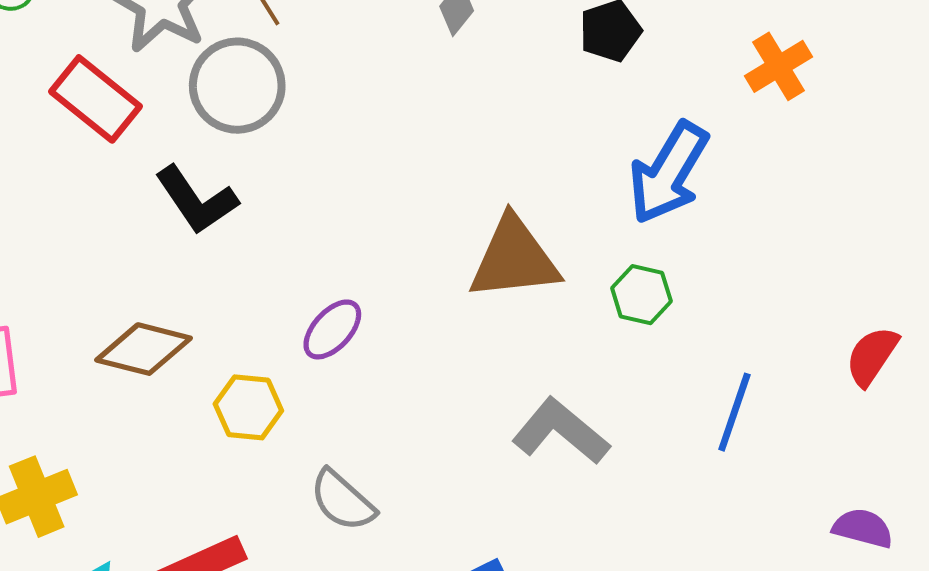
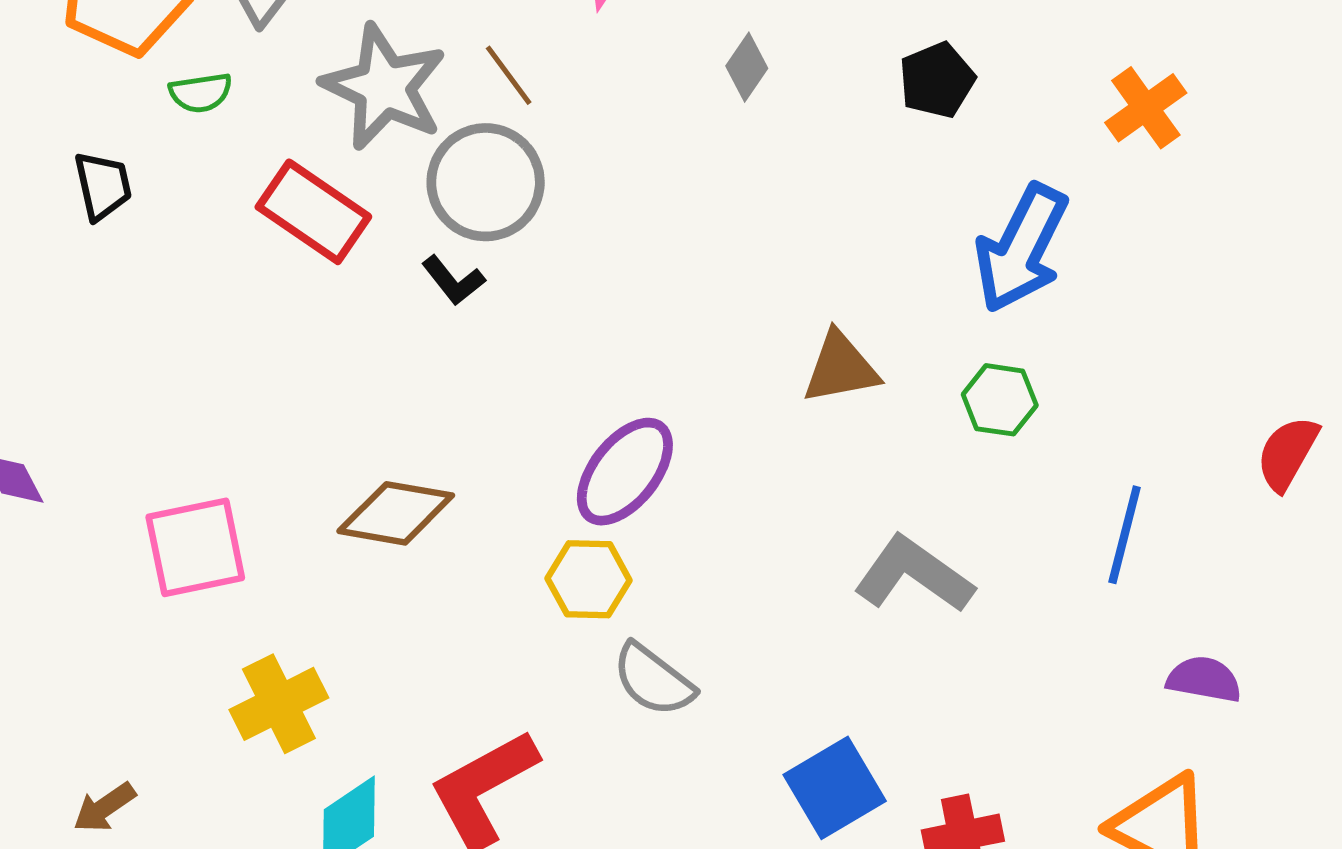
black L-shape: (196, 200) -> (453, 280), moved, size x0.6
brown triangle: (514, 259) -> (841, 368), size x0.7
purple ellipse: (332, 329) -> (625, 472), size x1.4
yellow hexagon: (248, 407) -> (589, 579), moved
purple semicircle: (863, 528) -> (1204, 679), moved

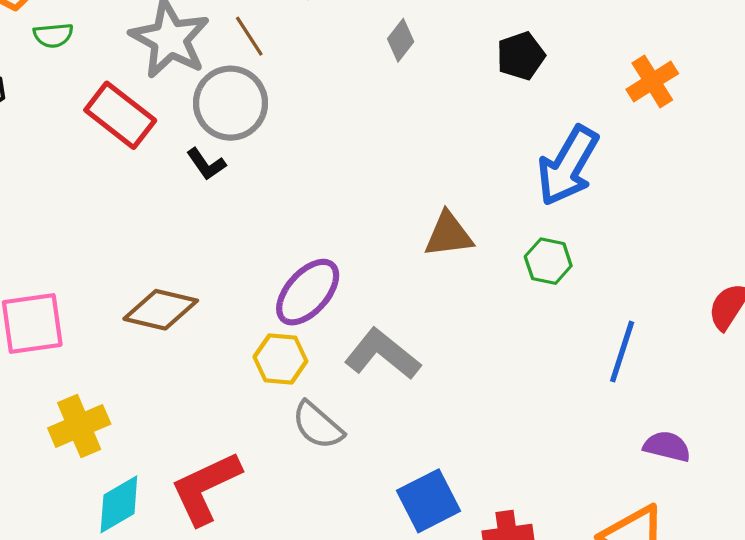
gray L-shape: (914, 575) -> (382, 354), moved

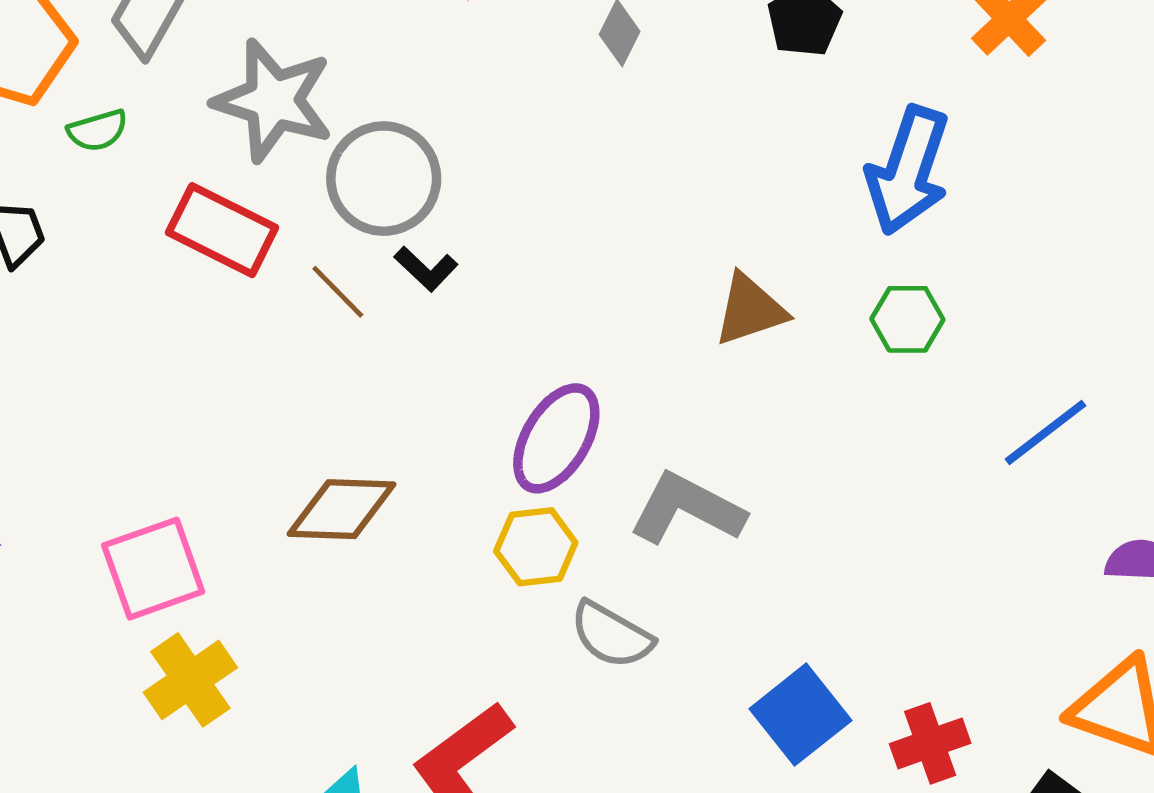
brown line: (249, 36) -> (338, 292), moved
black L-shape: (206, 164) -> (426, 269), moved
blue line: (622, 352) -> (1046, 432), turned 46
yellow cross: (79, 426) -> (190, 680), moved

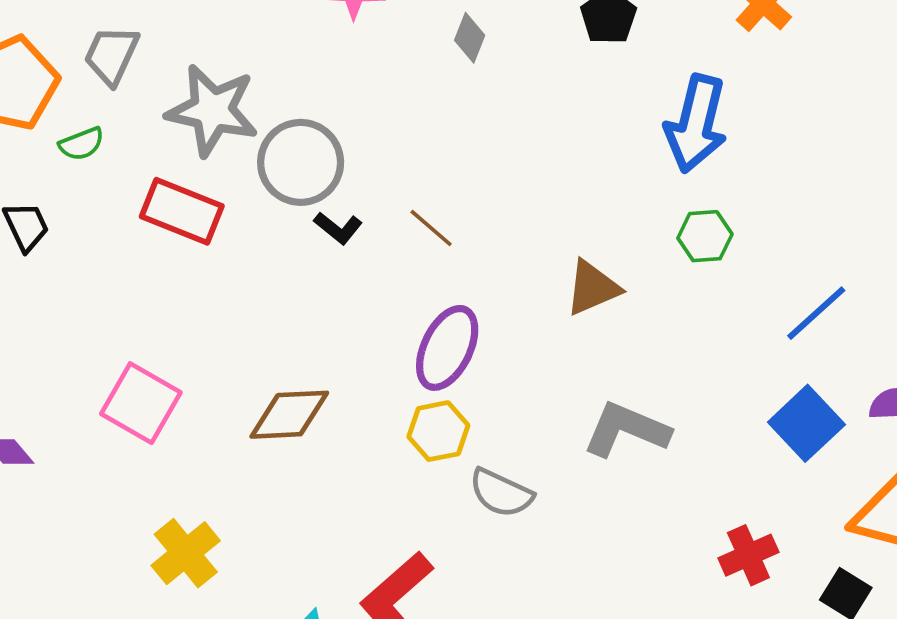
brown line: (338, 292) -> (431, 228), moved
brown triangle: (750, 310) -> (593, 288), moved
gray L-shape: (687, 509) -> (626, 430), moved
pink square: (153, 569) -> (141, 403), moved, turned -36
blue square: (800, 715) -> (806, 423), moved

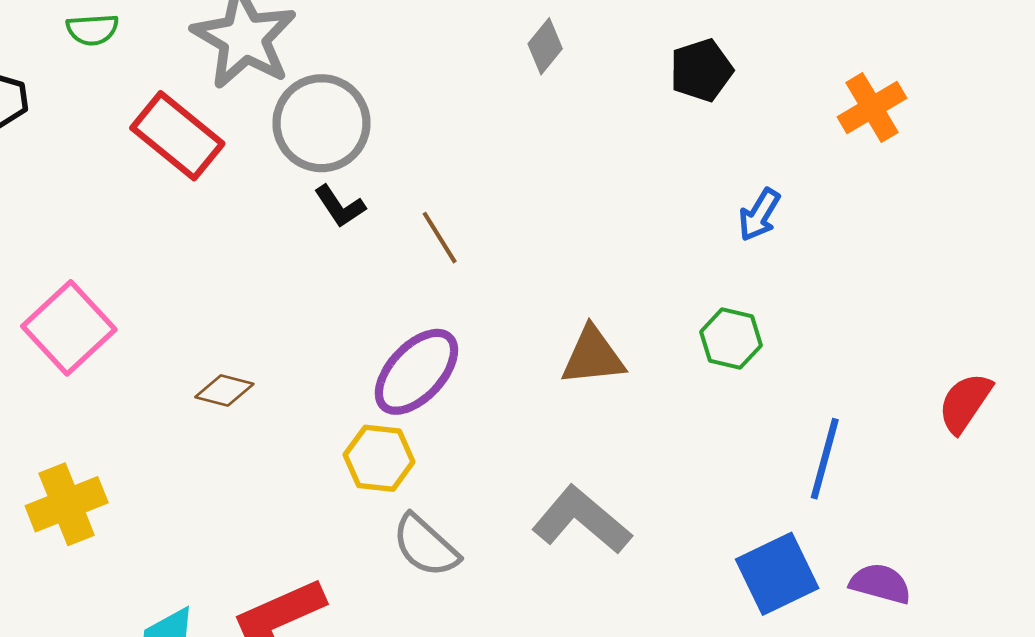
blue arrow: (696, 124) -> (759, 215), size x0.5
blue line: (816, 313) -> (825, 459), turned -50
brown diamond: (289, 415) -> (224, 390), size x0.6

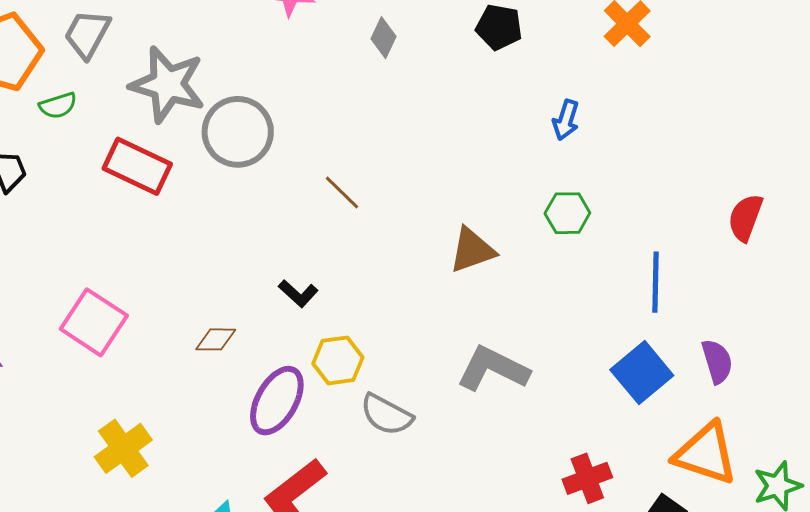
black pentagon: (701, 70) -> (499, 27), turned -30
black L-shape: (340, 206) -> (298, 293), moved
purple ellipse: (416, 372) -> (277, 401), moved
purple semicircle: (880, 584) -> (717, 361), turned 72

